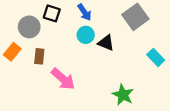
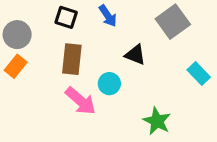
gray circle: (29, 27) -> (17, 35), moved
cyan circle: (86, 35) -> (109, 84), moved
brown rectangle: (39, 56) -> (72, 59), moved, size x1.5

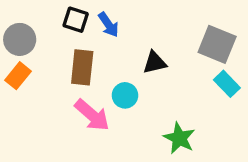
blue arrow: (108, 16) -> (109, 25), moved
gray square: (173, 22) -> (217, 44), moved, turned -32
black triangle: (135, 55) -> (155, 62), turned -35

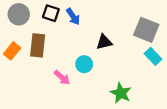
gray circle: (20, 39) -> (19, 14), moved
brown rectangle: (82, 67) -> (38, 45), moved
pink arrow: (92, 115) -> (62, 77), size x0.7

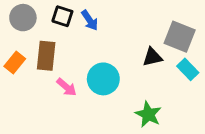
black triangle: (104, 42) -> (152, 57), moved
cyan circle: (84, 64) -> (103, 79), size x1.5
pink arrow: (62, 77) -> (67, 87), moved

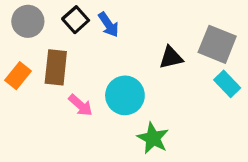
black square: (62, 16) -> (76, 20), turned 30
black triangle: (152, 57) -> (171, 58), moved
green star: (148, 114) -> (153, 138), moved

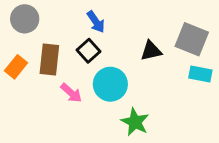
black square: (76, 20) -> (89, 51), moved
cyan rectangle: (227, 84) -> (200, 74), turned -35

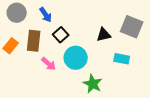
blue arrow: (96, 22) -> (46, 15), moved
cyan rectangle: (200, 74) -> (122, 59), moved

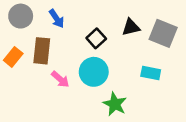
black square: (61, 35) -> (96, 38), moved
black triangle: (104, 35) -> (131, 27), moved

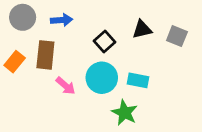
blue arrow: (57, 19) -> (62, 20), turned -60
gray square: (163, 33) -> (177, 36), size x0.7
cyan rectangle: (151, 73) -> (138, 80), moved

